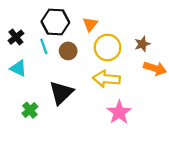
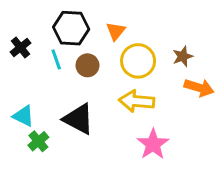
cyan triangle: (18, 68) -> (23, 116), moved
black triangle: (61, 93) -> (79, 119), turned -48

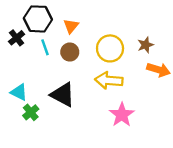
black hexagon: (71, 28) -> (38, 19), moved
orange triangle: (116, 31) -> (71, 26), moved

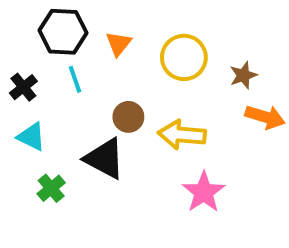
black cross: (17, 38) -> (23, 87), moved
yellow circle: (110, 48) -> (184, 57), moved
brown circle: (70, 52) -> (128, 117), moved
cyan triangle: (19, 92) -> (31, 137), moved

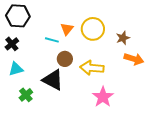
black hexagon: (63, 32) -> (18, 16), moved
orange triangle: (118, 44) -> (67, 29), moved
cyan line: (75, 79) -> (52, 40), moved, turned -56
cyan triangle: (31, 137) -> (16, 69), turned -42

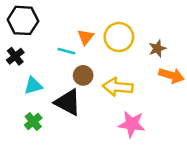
cyan triangle: (16, 69) -> (33, 86), moved
pink star: (103, 97) -> (132, 124), turned -30

